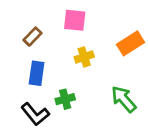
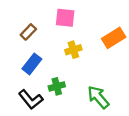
blue rectangle: (37, 73) -> (32, 64), turned 30
green arrow: (124, 99) -> (98, 97), moved

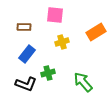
brown rectangle: (28, 32) -> (24, 27), turned 48
black L-shape: (31, 99) -> (26, 84), turned -30

